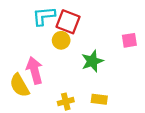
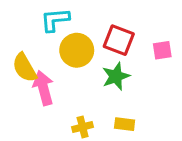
red square: (68, 22) -> (119, 40), moved
yellow circle: (61, 40) -> (77, 50), size x1.5
yellow semicircle: (19, 85) -> (25, 68), moved

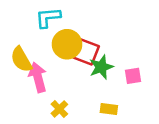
red square: (119, 40) -> (86, 52), moved
pink square: (162, 50) -> (133, 76), moved
yellow cross: (83, 127) -> (59, 109), moved, turned -30

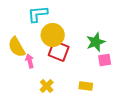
red square: (86, 52) -> (59, 51), moved
green star: (101, 67) -> (96, 42), moved
pink arrow: (38, 77) -> (30, 61), size x0.6

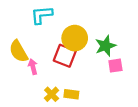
yellow circle: (53, 35) -> (75, 38), moved
yellow rectangle: (86, 86) -> (71, 94), moved

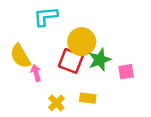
green star: (106, 46) -> (100, 60), moved
yellow rectangle: (71, 94) -> (88, 98), moved

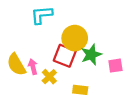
yellow semicircle: (20, 56) -> (16, 65), moved
yellow cross: (56, 103) -> (49, 77), moved

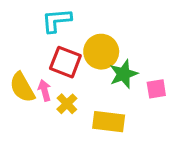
red square: (65, 56) -> (65, 62), moved
yellow rectangle: (80, 90) -> (109, 122), size x1.5

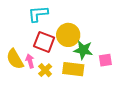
green star: (124, 74) -> (83, 50), turned 30
yellow rectangle: (109, 122) -> (73, 69), moved

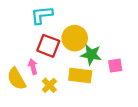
yellow semicircle: (15, 59) -> (16, 79), moved
yellow cross: (45, 70) -> (49, 85), moved

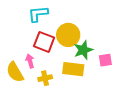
green star: (91, 55) -> (83, 50), turned -30
yellow cross: (49, 85) -> (45, 78), turned 32

